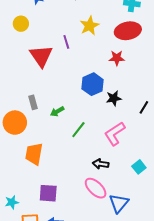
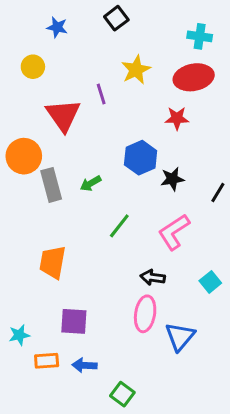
gray rectangle: (33, 102) -> (51, 185), size x1.5
green arrow: (57, 111) -> (91, 183), moved
orange circle: (15, 123) -> (24, 156), moved
pink ellipse: (96, 188) -> (145, 314), turned 55

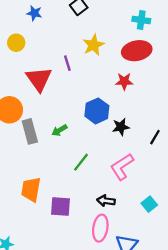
purple square: (74, 321) -> (61, 206), moved

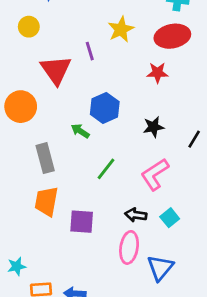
blue hexagon: (97, 111) -> (105, 108), moved
green arrow: (59, 130) -> (80, 131), turned 63
gray rectangle: (30, 131) -> (45, 158), moved
cyan square: (149, 204) -> (170, 218), moved

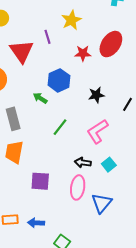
red ellipse: (172, 36) -> (111, 44), moved, turned -45
red star: (157, 73) -> (83, 53), moved
purple square: (82, 222) -> (40, 181), moved

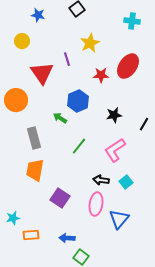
purple square: (40, 181) -> (60, 198), turned 30
blue arrow: (36, 223) -> (67, 238), moved

